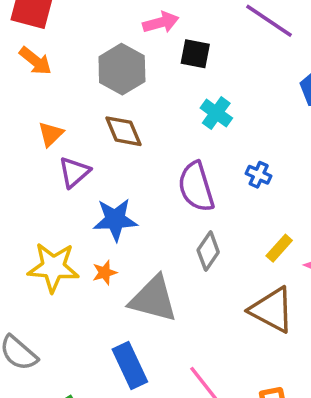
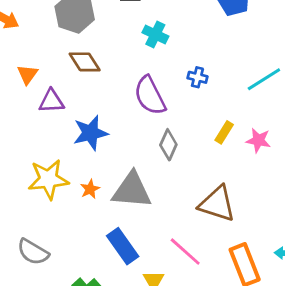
purple triangle: (74, 172) -> (51, 101), turned 48
orange star: (105, 272) -> (90, 189), moved
brown triangle: (272, 310) -> (217, 204), moved

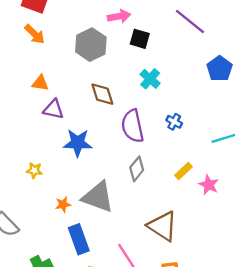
brown diamond: (85, 62) -> (102, 94), moved
orange triangle: (27, 74) -> (40, 83), turned 48
yellow star: (48, 179) -> (34, 170), size x0.5
orange star: (90, 189) -> (63, 204), moved

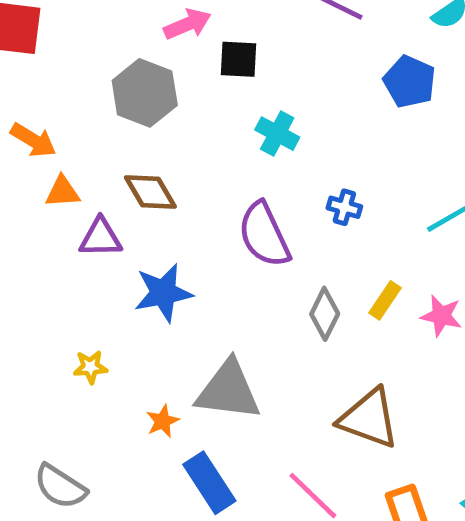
orange arrow: (35, 34) -> (33, 140), moved
brown diamond: (102, 94) -> (150, 192), moved
gray diamond: (137, 169) -> (325, 314), moved

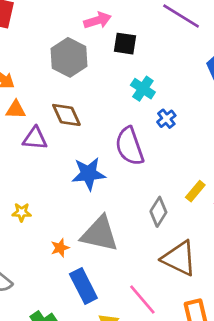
blue cross: (344, 207) -> (166, 119), moved, turned 30
blue star: (163, 293) -> (89, 174), moved
gray diamond: (325, 314) -> (158, 212), moved

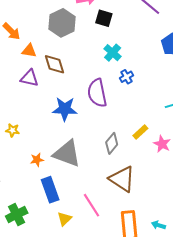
orange triangle: (16, 110) -> (29, 51), moved

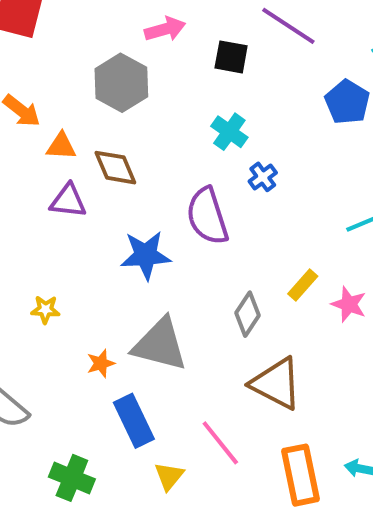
black square: (104, 18) -> (231, 57), moved
green cross: (17, 215) -> (72, 478), turned -35

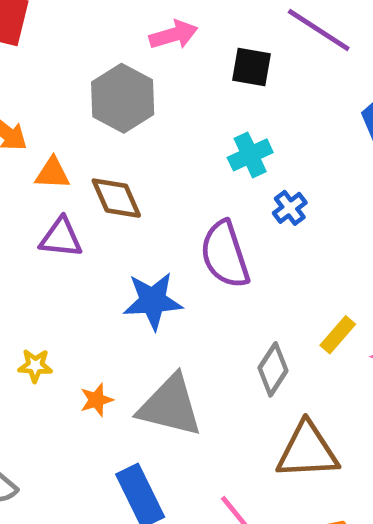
cyan cross: (229, 132) -> (250, 155), turned 30
orange star: (101, 363) -> (96, 400), moved
brown triangle: (276, 384) -> (307, 451), turned -30

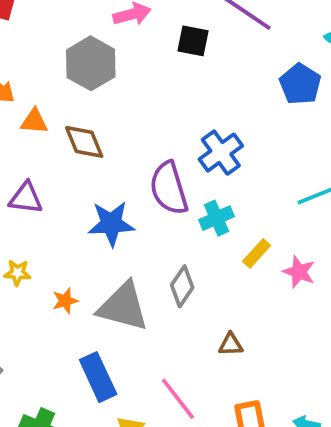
cyan cross: (250, 155) -> (217, 218), moved
blue cross: (290, 208) -> (221, 153), size x1.6
purple triangle: (61, 238) -> (26, 198), moved
gray diamond: (273, 369) -> (182, 286), moved
brown triangle: (307, 451) -> (231, 344), size x0.5

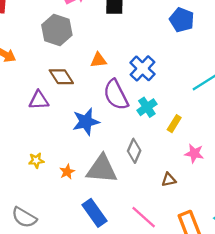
orange triangle: (34, 121) -> (98, 60), moved
purple triangle: (26, 198) -> (39, 100), moved
pink star: (299, 272) -> (194, 153), moved

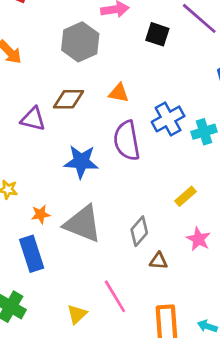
brown diamond: (61, 77) -> (68, 99), turned -75
cyan cross: (147, 107) -> (204, 132), moved
gray diamond: (134, 151) -> (139, 231), moved
blue rectangle: (95, 213) -> (32, 254), moved

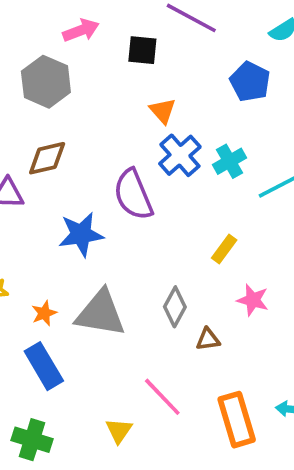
orange triangle: (119, 93) -> (163, 111), moved, turned 50

